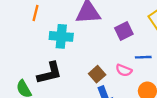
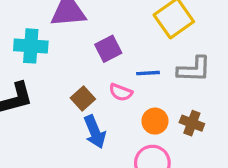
purple square: (124, 31) -> (108, 49), moved

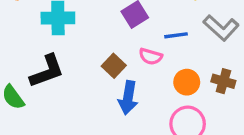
gray L-shape: (194, 69) -> (221, 28), turned 45
blue arrow: (95, 132) -> (128, 98), turned 36

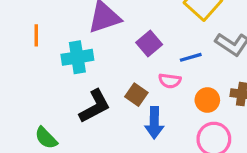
black L-shape: (47, 71) -> (95, 106), moved

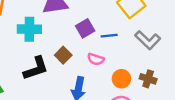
blue line: (191, 57) -> (109, 36), moved
brown square: (136, 95) -> (63, 55), moved

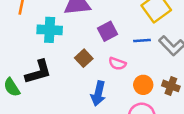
blue line: (109, 36) -> (142, 41), moved
black L-shape: (36, 68) -> (38, 72), moved

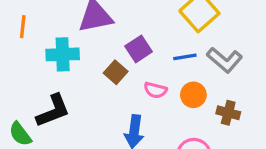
brown square: (84, 58) -> (116, 72), moved
orange circle: (143, 85) -> (193, 95), moved

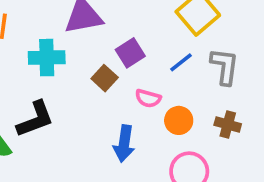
blue line: (185, 57) -> (181, 62), turned -30
gray L-shape: (225, 60) -> (225, 66), turned -124
orange circle: (193, 95) -> (179, 120), moved

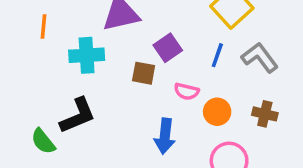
blue line: (181, 62) -> (217, 55), turned -30
gray L-shape: (225, 66) -> (260, 58), turned -42
brown square: (105, 78) -> (144, 73), turned -30

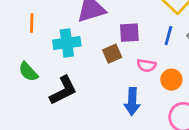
purple square: (168, 48) -> (129, 33), turned 35
brown square: (144, 73) -> (112, 54), turned -30
green semicircle: (43, 141) -> (28, 72), moved

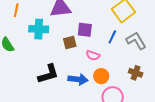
orange circle: (171, 80) -> (101, 76), moved
black L-shape: (63, 90) -> (48, 74), moved
blue arrow: (132, 101) -> (78, 79), turned -96

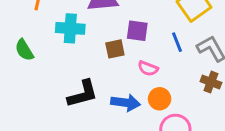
blue line: (112, 37) -> (177, 42), turned -48
brown cross: (136, 73) -> (211, 82), moved

